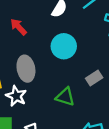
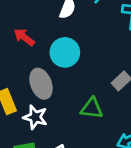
cyan circle: (64, 46) -> (65, 52), moved

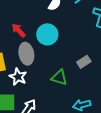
red arrow: (24, 37) -> (19, 30), moved

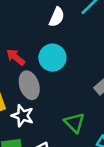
green triangle: (59, 78) -> (74, 123), moved, turned 36

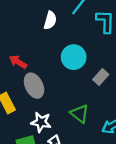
cyan circle: (52, 58) -> (74, 57), moved
white star: (22, 116) -> (41, 122), moved

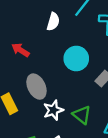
red arrow: (18, 62) -> (20, 50), moved
white star: (41, 122) -> (53, 110), moved, turned -30

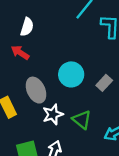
white semicircle: (53, 22) -> (27, 27), moved
cyan circle: (76, 58) -> (71, 74), moved

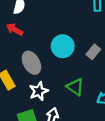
white star: (53, 114) -> (39, 91), moved

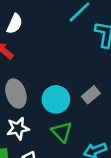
cyan circle: (63, 46) -> (56, 99), moved

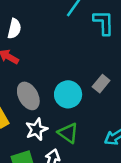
green triangle: (62, 132) -> (68, 133), moved

